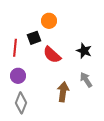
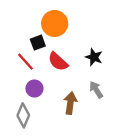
orange circle: (49, 21) -> (55, 23), size x1.5
red line: (15, 48) -> (25, 62), moved, turned -48
purple circle: (18, 76) -> (34, 89), moved

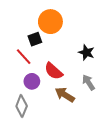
red semicircle: (58, 62) -> (54, 71), moved
brown arrow: (70, 103) -> (65, 95), turned -66

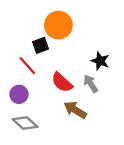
purple circle: (32, 81) -> (19, 94), moved
gray arrow: (89, 82) -> (91, 84), moved
gray diamond: (22, 106) -> (25, 123), turned -70

